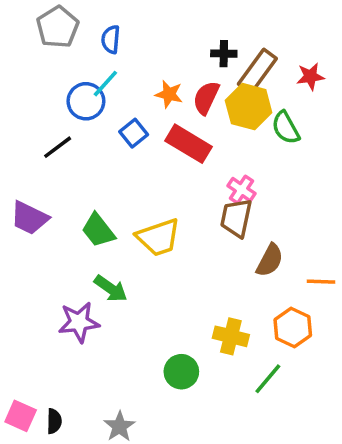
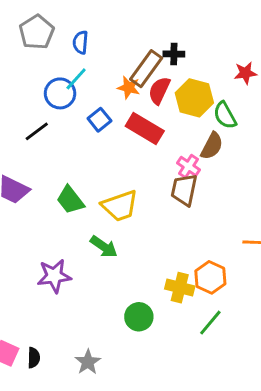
brown rectangle: (257, 71) -> (146, 69), moved
brown semicircle: (270, 260) -> (212, 146), moved
green arrow: (111, 289) -> (104, 247), moved
orange hexagon: (293, 327) -> (210, 277), moved

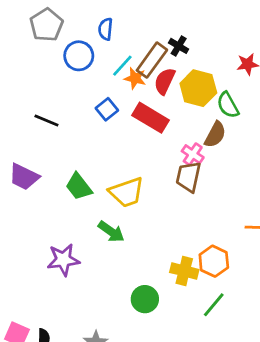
blue semicircle: (80, 42) -> (105, 29), moved
black cross: (174, 54) -> (179, 46), turned 30
cyan line: (76, 79) -> (122, 66), moved
blue circle: (60, 93) -> (79, 56), moved
black line: (37, 131) -> (46, 120), turned 60

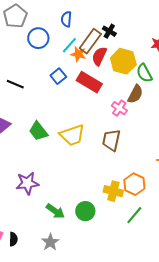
blue semicircle: (105, 29) -> (66, 19), moved
brown trapezoid: (188, 177) -> (111, 140), moved
green arrow: (111, 232) -> (55, 211), moved

